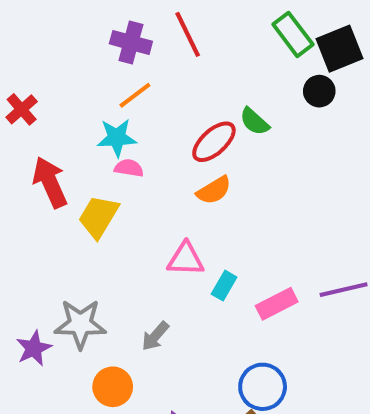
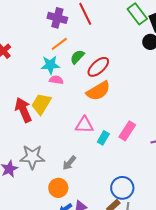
green semicircle: (254, 122) -> (77, 57), moved, turned 91
red arrow: (50, 182) -> (23, 110), moved
orange semicircle: (214, 190) -> (98, 91), size x1.4
pink rectangle: (277, 304) -> (127, 131), moved, turned -30
orange circle: (113, 387) -> (58, 188), moved

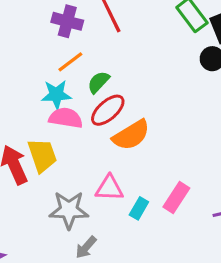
red ellipse: (98, 67) -> (108, 110), moved
pink semicircle: (56, 80) -> (66, 118), size x1.5
yellow trapezoid: (41, 104) -> (42, 155), turned 130
gray star: (32, 157) -> (69, 210), moved

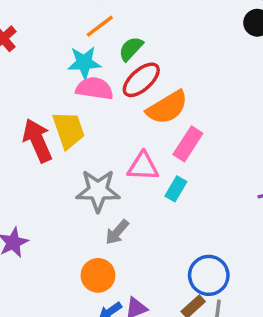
pink rectangle: (176, 197) -> (188, 144), moved

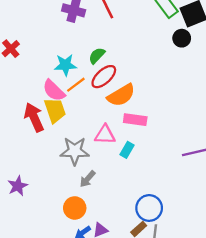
orange line: (100, 26) -> (76, 85), moved
pink semicircle: (95, 88) -> (54, 91), moved, turned -145
pink rectangle: (188, 144) -> (135, 120), turned 65

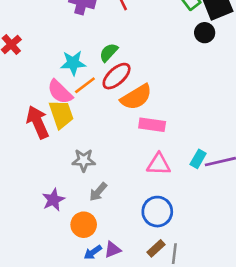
pink triangle: (105, 135) -> (159, 164), moved
cyan rectangle: (127, 150) -> (198, 159), moved
gray star: (75, 151) -> (84, 160), size x0.7
purple star: (18, 186) -> (53, 200), moved
blue circle: (149, 208) -> (157, 212), moved

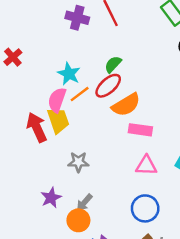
green semicircle: (109, 52) -> (113, 64), moved
cyan star: (73, 63) -> (69, 74), turned 30
pink semicircle: (60, 92) -> (57, 100), turned 65
gray arrow: (98, 192) -> (84, 202), moved

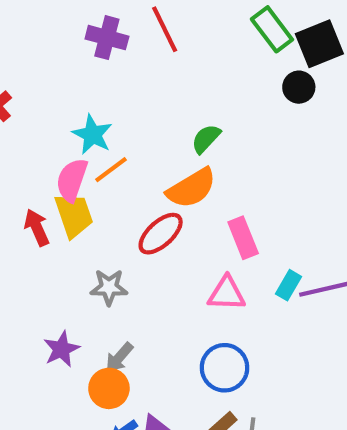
green semicircle: (113, 64) -> (206, 139), moved
red ellipse: (108, 86) -> (161, 234), moved
red arrow: (37, 127) -> (37, 227), size x0.7
pink rectangle: (140, 130) -> (243, 238), moved, turned 60

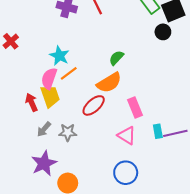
cyan rectangle: (288, 285) -> (158, 131), turned -40
pink triangle: (227, 293) -> (127, 135), turned 30
purple star: (61, 349) -> (44, 163), size x1.4
gray arrow: (119, 357) -> (44, 129), moved

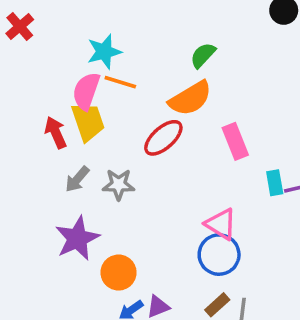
cyan star: (59, 56) -> (104, 52), turned 30
orange line: (69, 73) -> (120, 82), turned 54
pink triangle: (127, 135) -> (221, 224), moved

